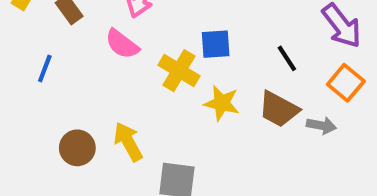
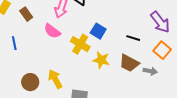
blue square: (216, 44) -> (98, 31), turned 35
black line: (287, 58) -> (133, 38), turned -40
blue line: (45, 69) -> (14, 43), turned -32

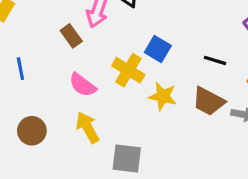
brown rectangle: (26, 14) -> (71, 36), moved
pink semicircle: (52, 31) -> (83, 85), moved
brown circle: (30, 82) -> (32, 131), moved

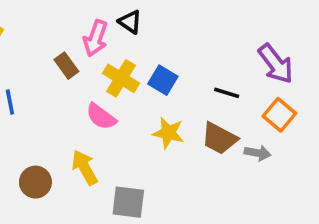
yellow cross: (128, 70) -> (121, 78), moved
pink semicircle: (83, 85) -> (101, 117), moved
brown circle: (32, 131) -> (35, 182), moved

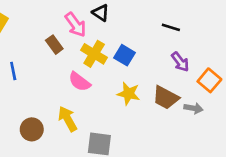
pink arrow: (96, 38) -> (75, 25), turned -55
purple arrow: (276, 64) -> (180, 62), moved, size x0.7
black line: (227, 93) -> (171, 27), moved

